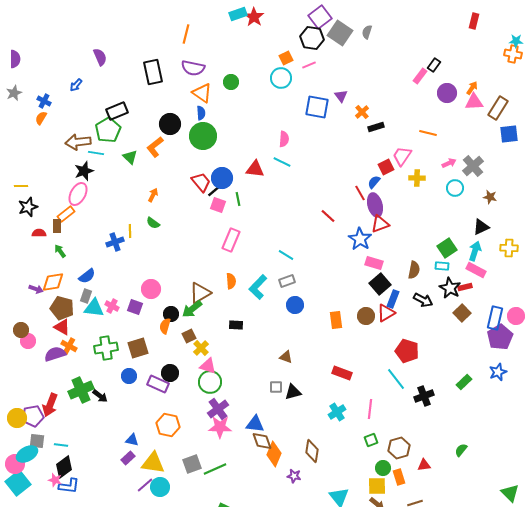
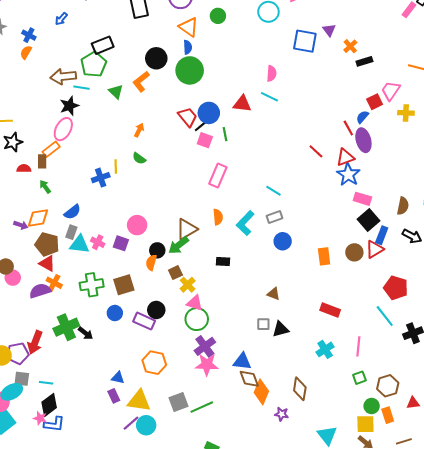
red triangle: (380, 224) -> (345, 157), moved
purple rectangle: (128, 458) -> (114, 396), turned -72

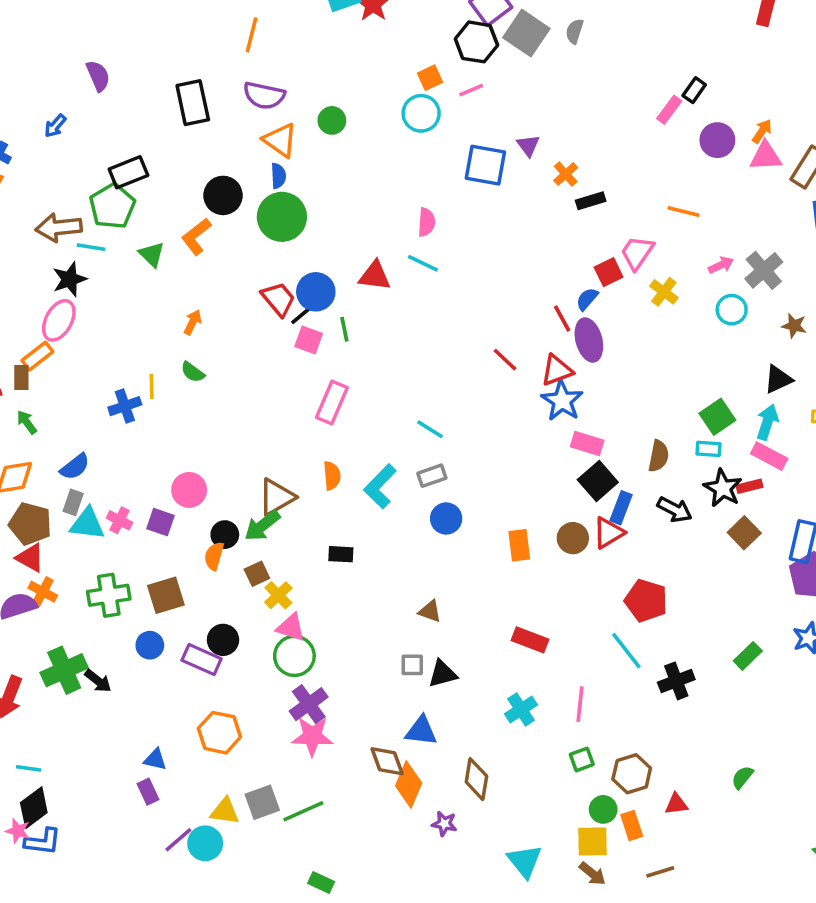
yellow cross: (406, 113) -> (664, 292), turned 35
blue triangle: (242, 362) -> (421, 731), moved
yellow triangle: (139, 401) -> (225, 811), moved, size x0.7

